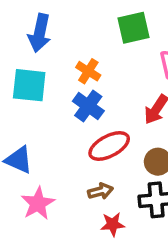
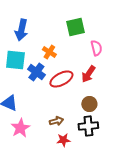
blue cross: (88, 106) -> (36, 72), moved
red ellipse: (109, 146) -> (61, 79), moved

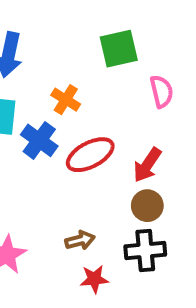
red arrow: (88, 74) -> (147, 165), moved

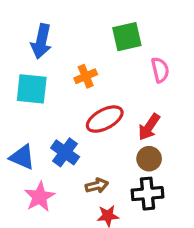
orange cross: (66, 100) -> (86, 76), turned 35
blue cross: (39, 140) -> (65, 152), moved

